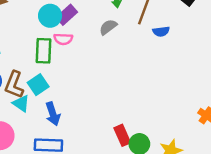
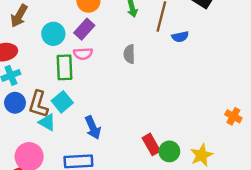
cyan circle: (50, 16) -> (53, 34), moved
gray semicircle: (108, 27) -> (129, 54), moved, turned -48
blue arrow: (53, 114) -> (93, 128), moved

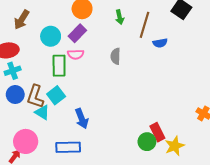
red rectangle: (151, 144) -> (157, 132), moved

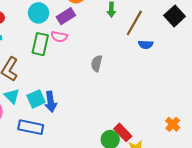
gray semicircle: (116, 56) -> (97, 63), moved
cyan square: (56, 95) -> (36, 99), moved
cyan triangle: (42, 112) -> (12, 96), moved
red rectangle: (157, 132) -> (123, 132), turned -30

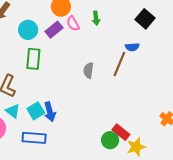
black square: (175, 16) -> (145, 19), moved
brown line: (134, 23) -> (119, 64), moved
pink semicircle: (59, 37) -> (73, 23), moved, turned 56

